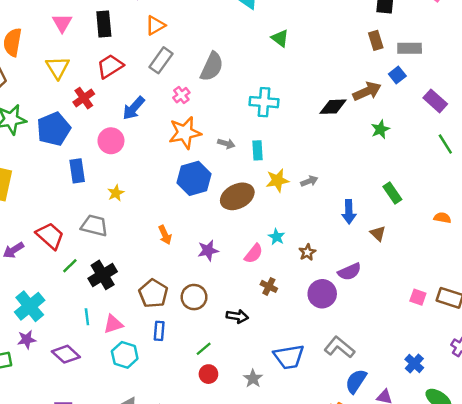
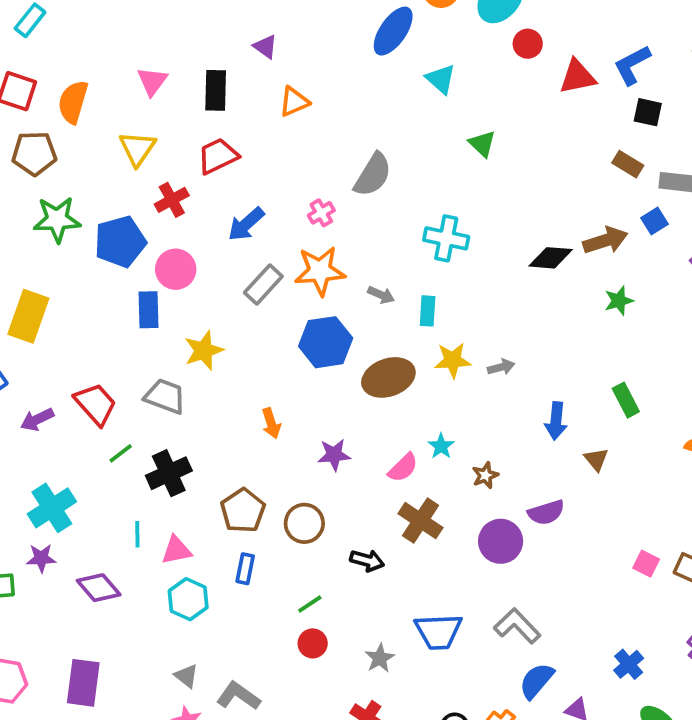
brown rectangle: (376, 40) -> (628, 164), turned -48
gray rectangle: (161, 60) -> (263, 284), moved
pink circle: (111, 141) -> (176, 269), moved
yellow star: (116, 193) -> (204, 350), size x1.5
brown cross: (269, 286) -> (421, 521), size x1.6

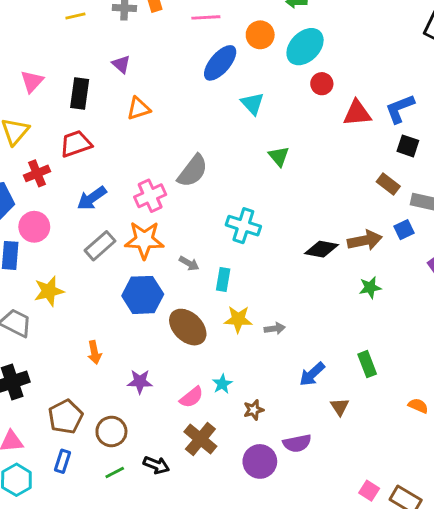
pink cross: (321, 213) -> (150, 196), size x1.5
brown ellipse: (388, 377) -> (188, 327), turned 57
blue arrow: (556, 421) -> (312, 374), turned 36
green line: (310, 604) -> (115, 473), moved

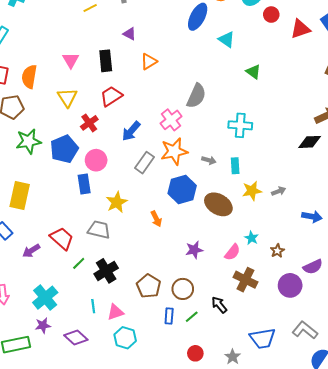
black diamond: (322, 249) -> (310, 142), moved
orange arrow: (94, 352) -> (156, 219), moved
blue arrow: (312, 374) -> (312, 217), turned -114
blue rectangle: (62, 461) -> (169, 316), moved
black arrow: (156, 465) -> (219, 305), turned -138

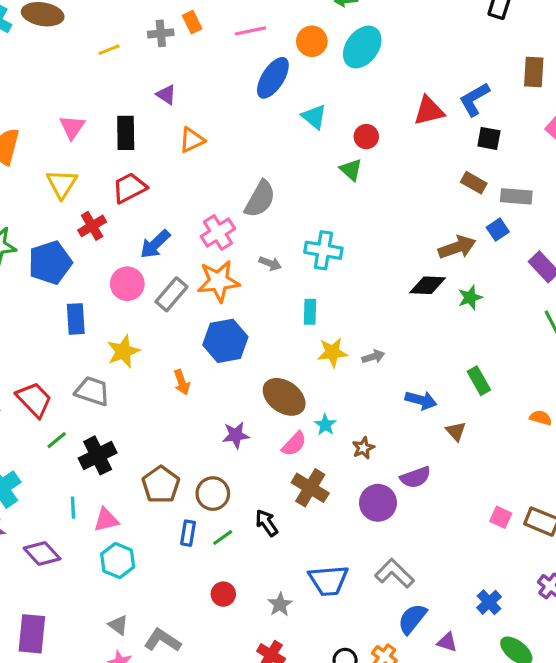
red circle: (271, 15) -> (366, 137), moved
pink circle: (96, 160) -> (127, 284), moved
gray arrow: (209, 160) -> (270, 263), moved
brown ellipse: (218, 204) -> (284, 397), moved

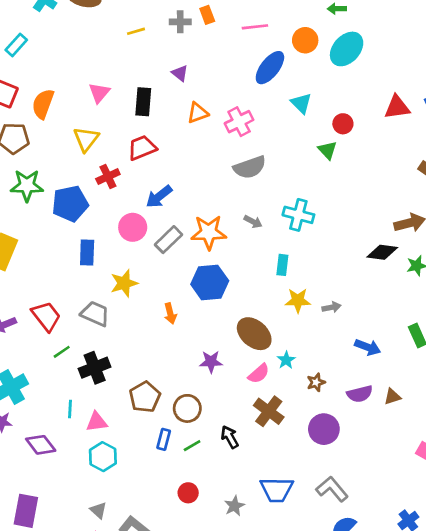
gray semicircle: (260, 199) -> (250, 167), turned 36
pink cross: (218, 232) -> (239, 122), moved
brown triangle: (456, 431) -> (392, 397), moved, turned 48
purple semicircle: (415, 477) -> (360, 394), moved

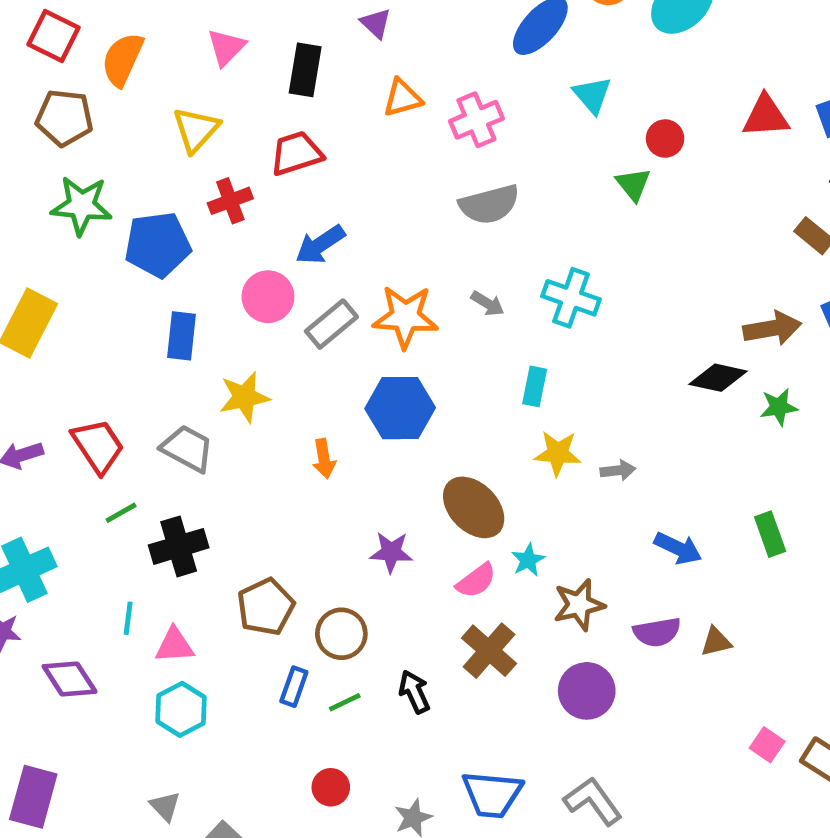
brown star: (316, 382) -> (579, 605), size x1.5

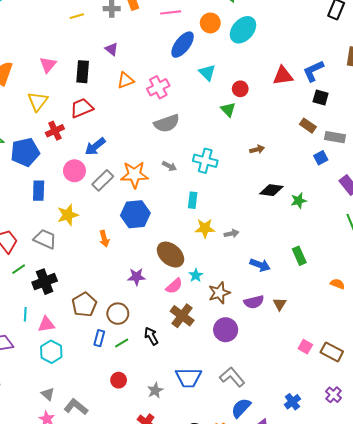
brown arrow: (772, 328) -> (257, 149), moved, size x0.6
brown triangle: (716, 642) -> (280, 304), turned -40

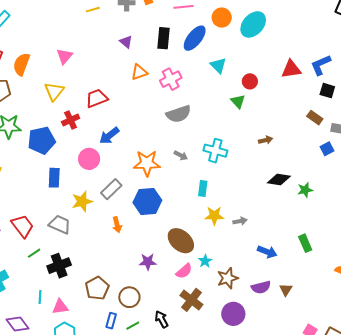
black rectangle: (83, 72) -> (163, 38), moved
gray rectangle: (103, 180) -> (111, 189), moved

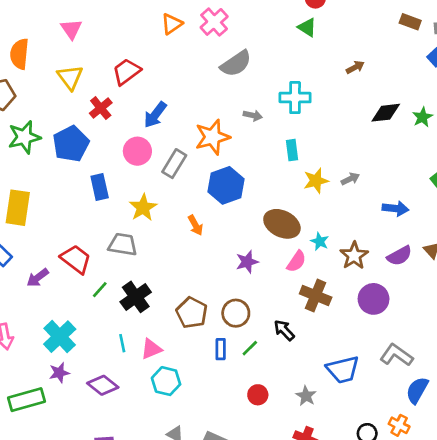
gray rectangle: (111, 189) -> (174, 164), moved

